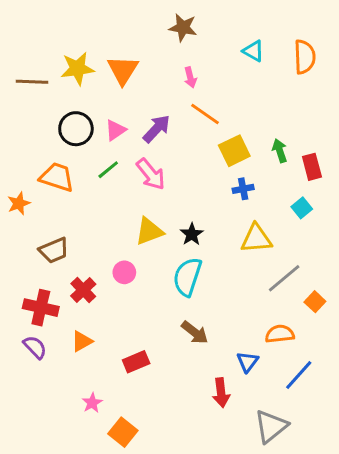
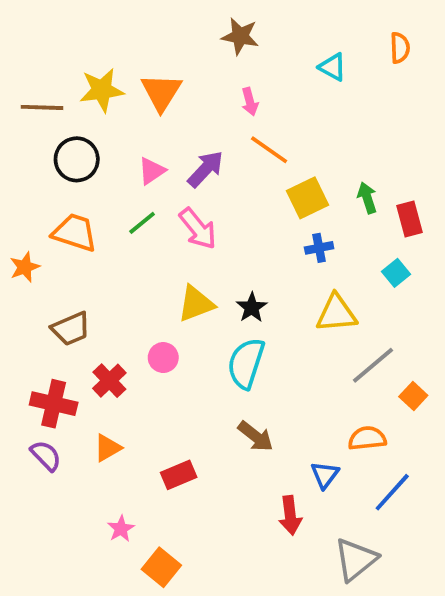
orange semicircle: (305, 57) -> (400, 48), moved, size x0.7
black circle: (76, 129) -> (77, 159), moved

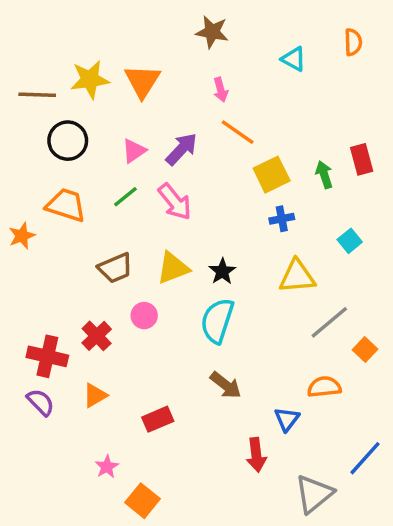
red rectangle: (409, 219) -> (362, 159), moved
brown trapezoid: (71, 329) -> (115, 268), moved
blue line: (392, 492) -> (365, 458), moved

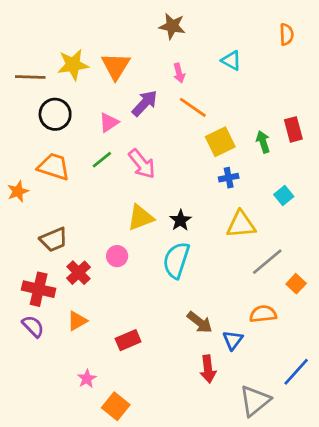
cyan triangle: (294, 59) -> (231, 61), moved
purple arrow: (182, 149) -> (145, 103), moved
brown trapezoid: (115, 268) -> (54, 240), moved
brown arrow: (226, 385) -> (200, 322), moved

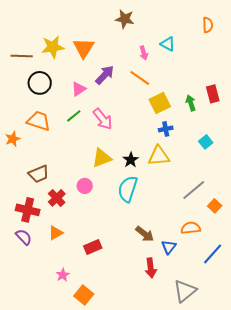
pink arrow: (179, 73) -> (144, 53), moved
yellow triangle: (241, 224) -> (159, 156), moved
blue line: (296, 372) -> (213, 254), moved

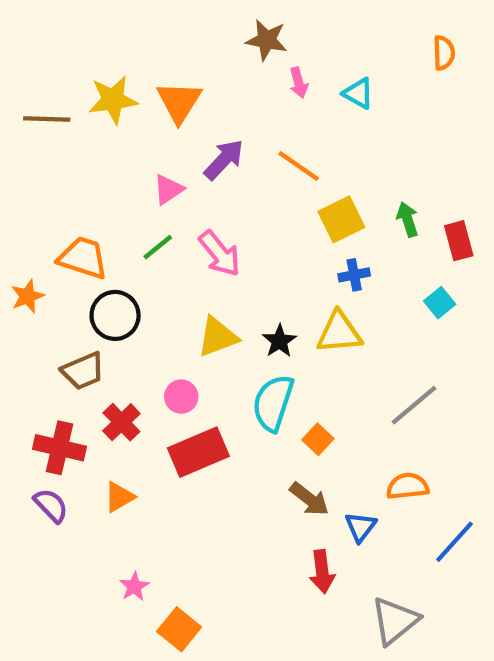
pink arrow: (144, 53) -> (299, 83), moved
black circle: (40, 83) -> (115, 315), moved
red rectangle: (213, 94) -> (459, 241), moved
orange square: (215, 206) -> (318, 439), moved
red rectangle: (93, 247) -> (198, 452), moved, size x1.5

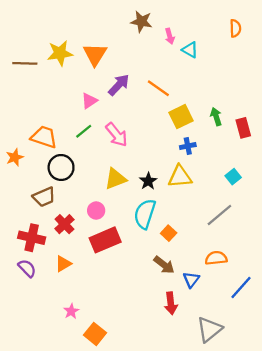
pink arrow: (299, 83) -> (170, 36), moved
cyan square: (440, 303) -> (233, 177), moved

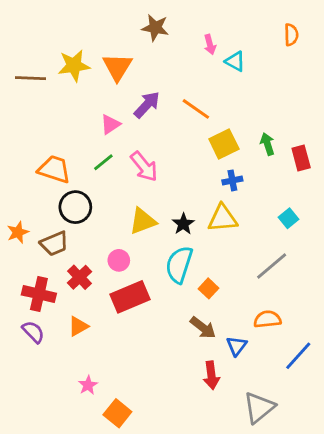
brown star: (141, 22) -> (155, 28), moved
orange star: (15, 157) -> (18, 232), moved

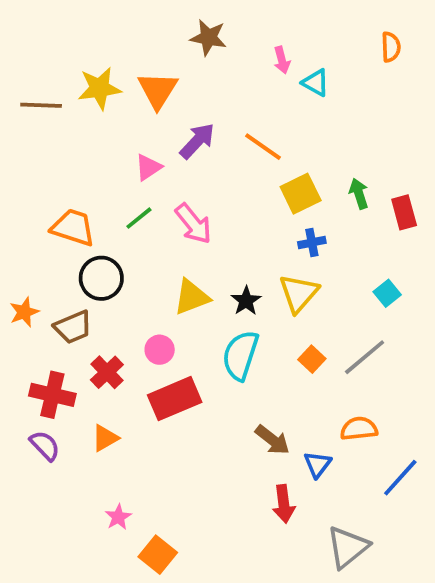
yellow triangle: (223, 218) -> (299, 293), turned -44
orange square: (209, 288) -> (312, 359), moved

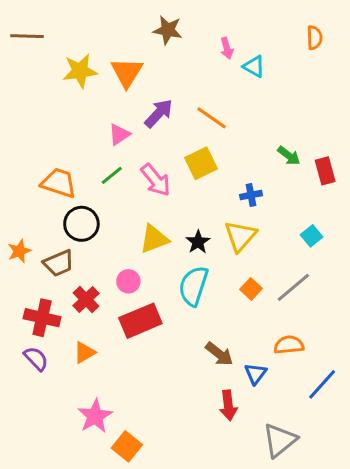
brown line: (41, 105) -> (27, 36), moved
yellow square: (301, 194) -> (201, 163), moved
green arrow: (359, 194) -> (289, 156), turned 145
pink star: (118, 517) -> (95, 416), size x1.6

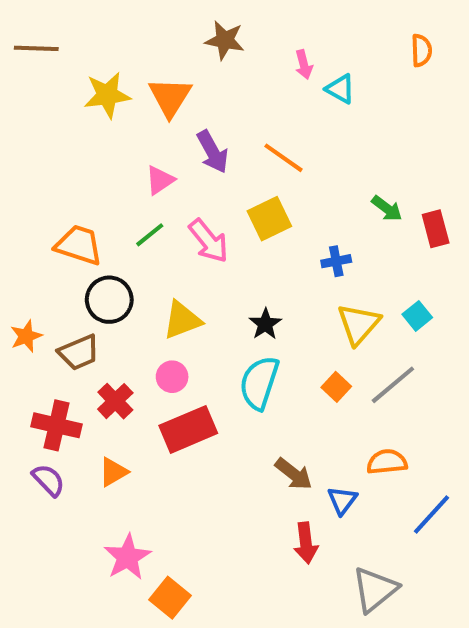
purple arrow: (159, 113) -> (213, 152), turned 108
yellow triangle: (240, 236) -> (359, 324), moved
yellow triangle: (154, 239) -> (182, 320), moved

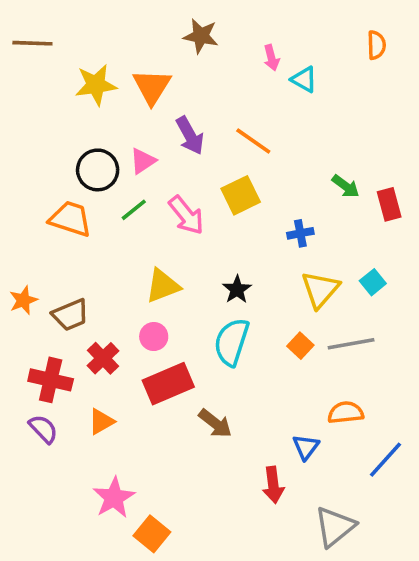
black circle: (109, 300) -> (98, 170), moved
gray line: (393, 385) -> (351, 344), turned 30
brown arrow: (294, 474) -> (215, 423), moved

